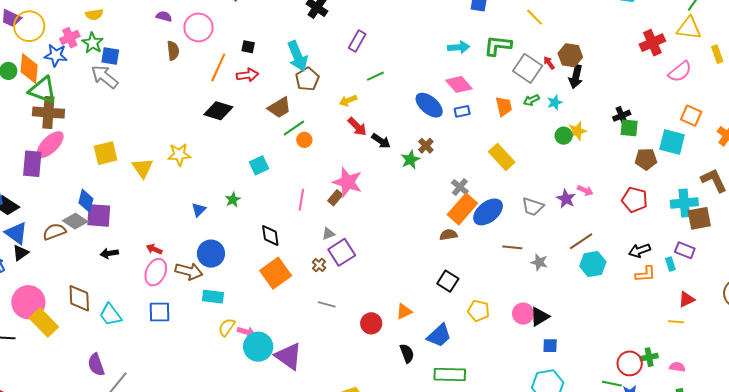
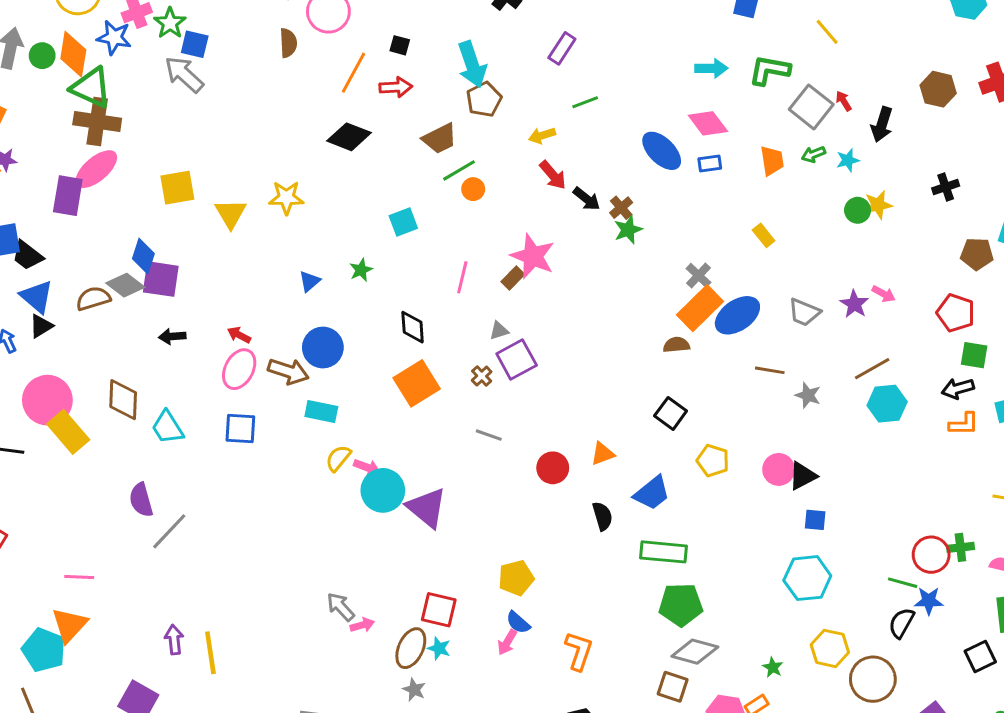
brown hexagon: (570, 55) -> (938, 89), moved
green square: (629, 128) -> (974, 355), moved
brown cross: (426, 146) -> (621, 208), moved
yellow rectangle: (502, 157) -> (764, 235), size x0.6

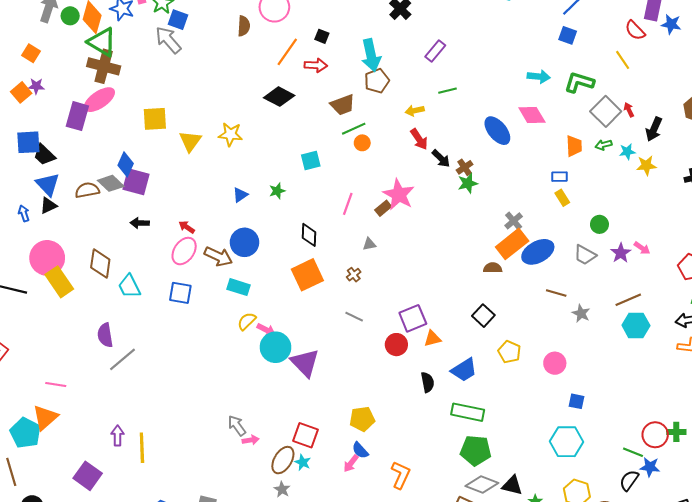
blue rectangle: (710, 164) -> (559, 177), moved
yellow star: (878, 205) -> (646, 165), moved
green circle: (858, 210) -> (599, 224), moved
purple square: (517, 360) -> (413, 318), moved
black triangle: (803, 476) -> (512, 485), moved, turned 35

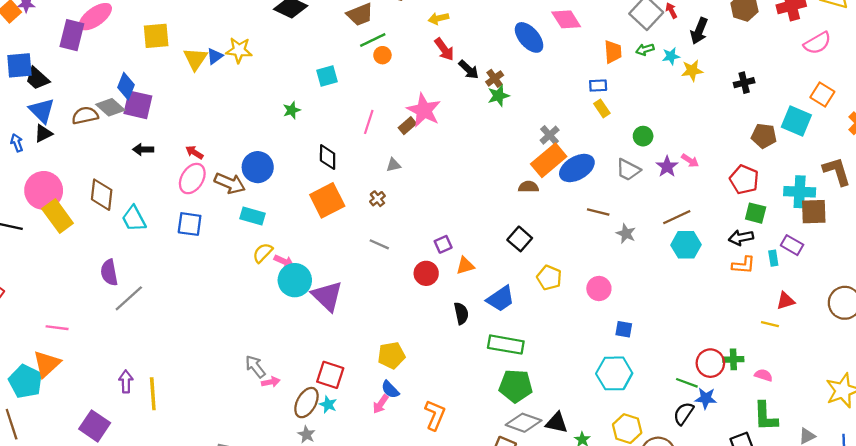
blue triangle: (240, 195) -> (215, 56), moved
purple square: (413, 318) -> (443, 244), size x0.6

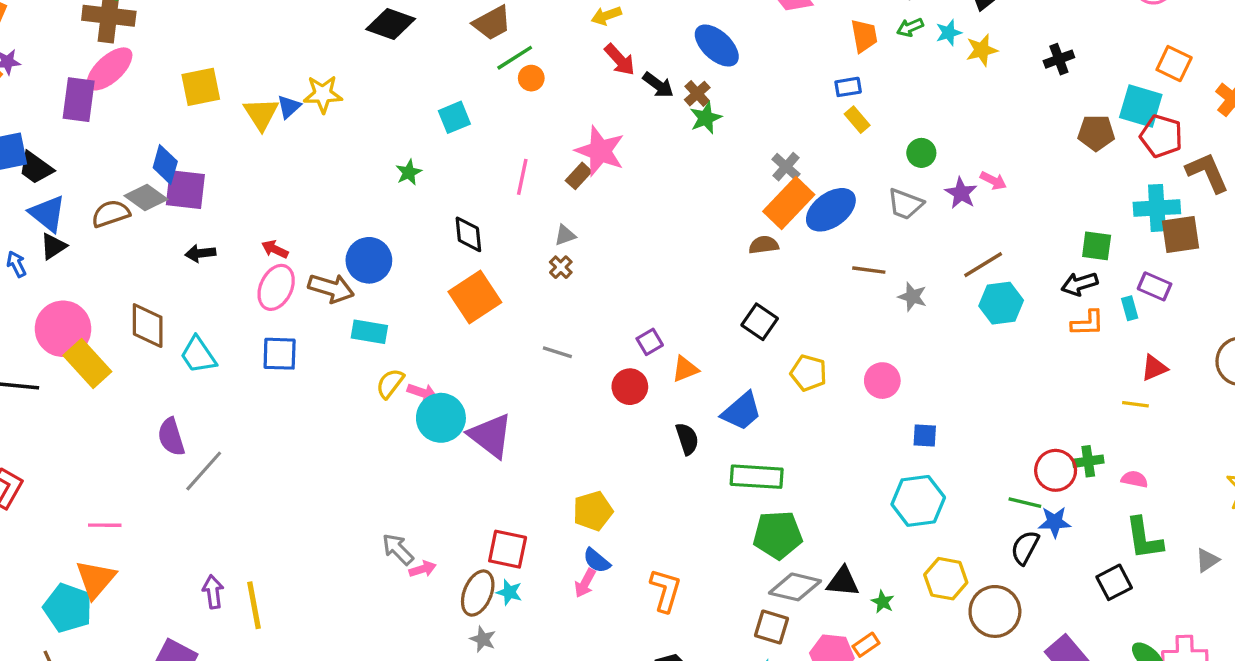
blue ellipse: (529, 37) -> (717, 46), moved
red pentagon: (744, 180) -> (1161, 136), moved
brown cross: (377, 199) -> (561, 267), moved

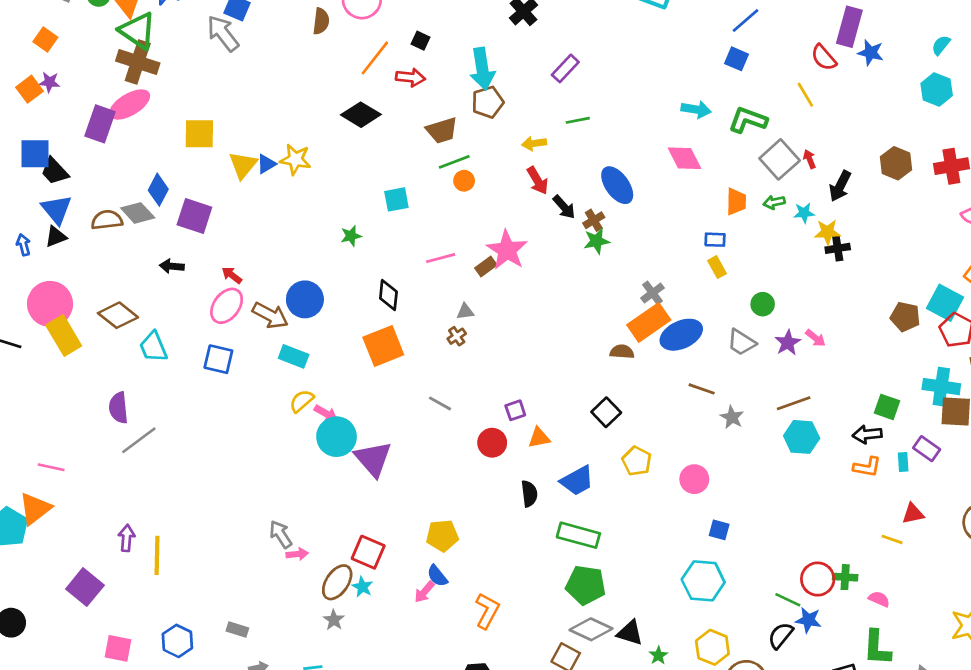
black cross: (1059, 59) -> (838, 248), moved
pink line: (522, 177) -> (441, 258), turned 52
purple square: (185, 190) -> (194, 216), moved
brown diamond: (148, 326) -> (118, 315), turned -63

